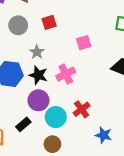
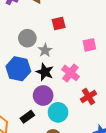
gray circle: (18, 25) -> (27, 38), moved
pink cross: (66, 74) -> (70, 73), turned -30
red cross: (82, 109) -> (88, 96), moved

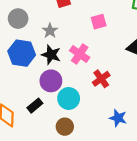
gray circle: (27, 38) -> (18, 19), moved

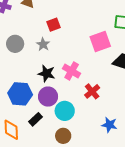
pink square: (99, 22) -> (100, 42), moved, size x1.5
gray star: (50, 31) -> (43, 44), moved
blue hexagon: (22, 53) -> (20, 94), moved

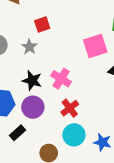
red cross: (92, 91) -> (70, 108), moved
cyan circle: (65, 111) -> (74, 135), moved

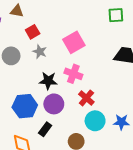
red square: (42, 24) -> (33, 32), moved
pink square: (95, 46) -> (74, 42), moved

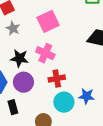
red cross: (86, 98) -> (57, 78), turned 35
blue star: (121, 122) -> (87, 96), moved
black rectangle: (45, 129) -> (13, 107), turned -56

